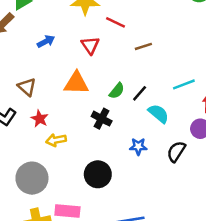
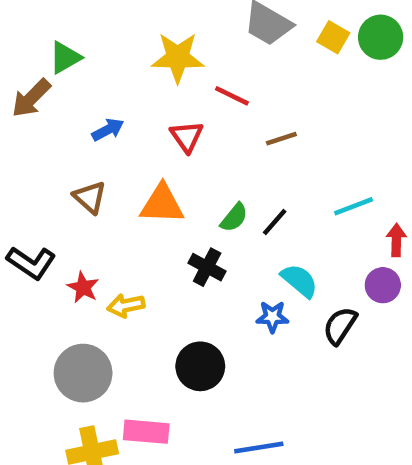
brown triangle: (27, 87) -> (90, 197), moved
cyan semicircle: (159, 114) -> (299, 281), moved
red star: (40, 119) -> (83, 287), moved

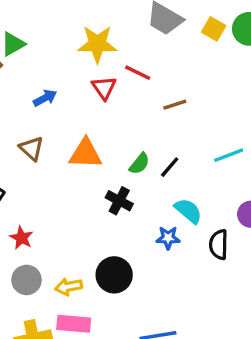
red triangle: (187, 136) -> (104, 88), moved
red star: (83, 287) -> (21, 238), moved
yellow arrow: (126, 305) -> (69, 287), moved
black semicircle: (340, 326) -> (219, 245), turned -32
gray circle: (83, 373) -> (26, 280), size x0.7

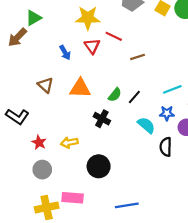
blue arrow: (45, 98) -> (65, 53), moved, turned 88
blue star: (168, 238) -> (167, 113), moved
yellow arrow: (69, 287) -> (69, 142), moved

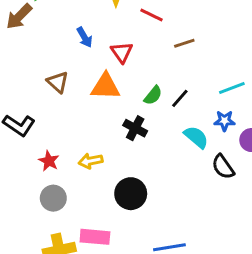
red triangle: (92, 46) -> (122, 52), moved
black semicircle: (166, 147) -> (223, 167), turned -36

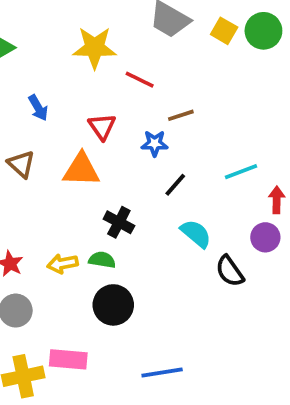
blue arrow: (85, 37) -> (38, 108), moved
green semicircle: (153, 95) -> (102, 260), moved, turned -120
blue star: (224, 121) -> (155, 143), moved

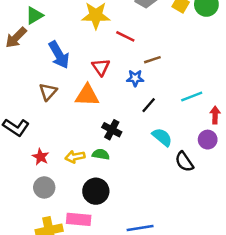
blue arrow: (38, 108) -> (59, 55), size x1.6
brown triangle: (21, 164) -> (48, 92), turned 30
black circle: (113, 305) -> (96, 191), moved

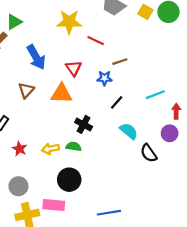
gray circle: (44, 187) -> (18, 186), moved

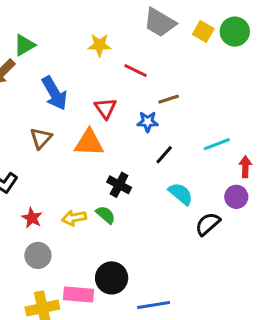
yellow star: (69, 22) -> (100, 45), size x0.7
green semicircle: (74, 147) -> (106, 215), turned 32
black semicircle: (149, 153) -> (208, 224), turned 84
black circle: (69, 180) -> (112, 278), moved
gray circle: (18, 186) -> (38, 255), moved

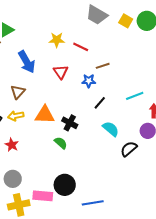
yellow star: (100, 45) -> (57, 40), moved
orange triangle: (89, 143) -> (45, 115), moved
yellow arrow: (74, 218) -> (16, 116), moved
gray circle: (38, 255) -> (13, 179), moved

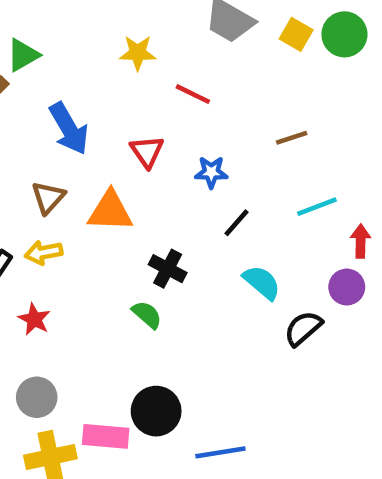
yellow star: (57, 40) -> (138, 53), moved
brown line: (103, 66) -> (292, 138), moved
orange triangle: (45, 115) -> (110, 211), moved

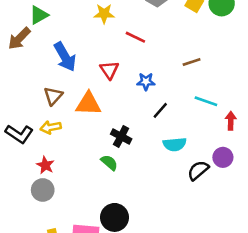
cyan line: (317, 207) -> (206, 101), turned 40
cyan semicircle: (262, 282) -> (175, 144), turned 135
purple circle: (347, 287) -> (223, 157), moved
gray circle: (37, 397) -> (43, 190), moved

